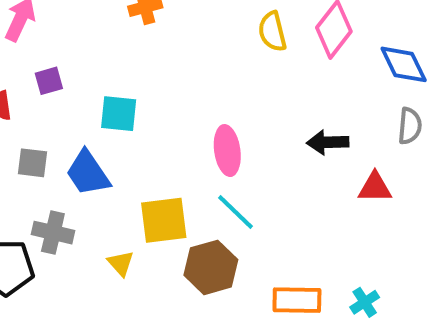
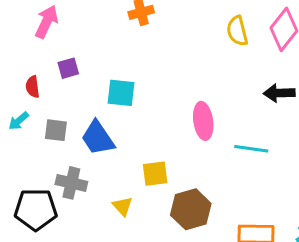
black arrow: (328, 142) -> (279, 93), moved
cyan line: (235, 212) -> (251, 149), moved, turned -36
yellow square: (164, 220) -> (155, 174), size x0.7

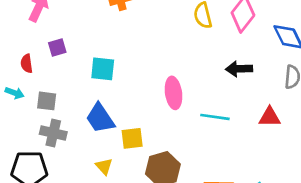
cyan arrow: (19, 121) -> (15, 93), turned -120
blue trapezoid: (98, 138) -> (100, 118), moved
gray cross: (71, 183) -> (53, 133), moved

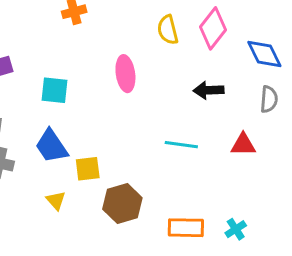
pink ellipse: (173, 93) -> (125, 74), moved

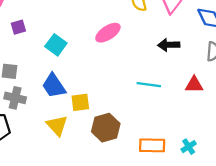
pink ellipse: (125, 74) -> (108, 33), turned 65
cyan square: (54, 90) -> (56, 45), turned 30
yellow triangle: (56, 200) -> (57, 126), size x1.5

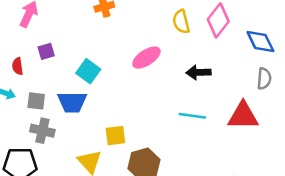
black arrow: (169, 45) -> (198, 72), moved
red triangle: (194, 85) -> (243, 116), size x1.5
blue trapezoid: (54, 86) -> (72, 102), moved, turned -56

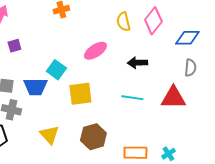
blue diamond: (260, 41) -> (187, 38), turned -65
cyan square: (88, 71) -> (56, 70), moved
yellow square: (115, 136) -> (80, 94), moved, size x1.4

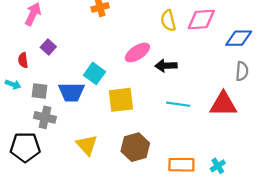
pink diamond: (153, 21) -> (201, 19), turned 48
purple square: (14, 46) -> (48, 47), turned -32
black arrow: (137, 63) -> (166, 66), moved

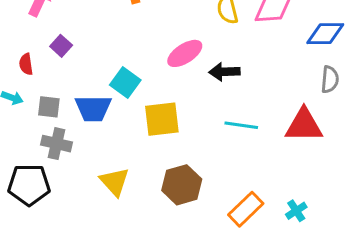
orange rectangle: (181, 165) -> (246, 209), turned -45

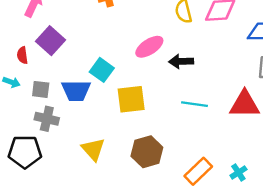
purple square: (61, 46) -> (50, 41), size x1.6

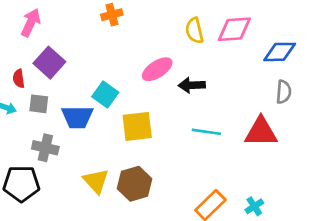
gray square: (41, 89) -> (39, 104), moved
brown hexagon: (147, 152) -> (135, 184), moved

